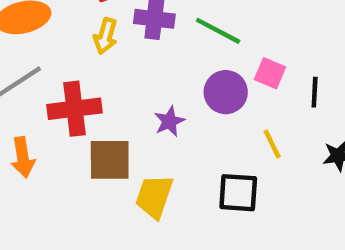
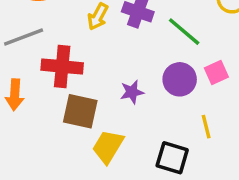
pink square: (270, 73) -> (216, 72), turned 30

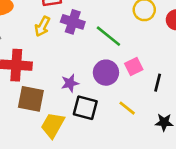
yellow line: (206, 127) -> (127, 108), turned -36
black square: (172, 158) -> (85, 108), moved

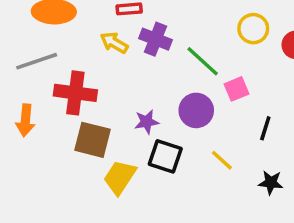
yellow arrow: (42, 26) -> (114, 43), turned 90
pink square: (134, 67) -> (237, 89), moved

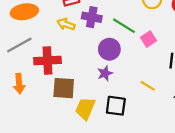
purple circle: (196, 110) -> (109, 49), moved
purple star: (147, 122) -> (105, 73), moved
black square: (165, 156) -> (116, 106), moved

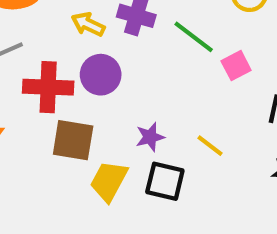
purple circle: (109, 49) -> (101, 75), moved
purple star: (105, 73) -> (150, 137), moved
yellow line: (148, 86) -> (210, 146), moved

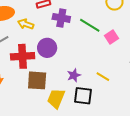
yellow arrow: (88, 24) -> (26, 24), moved

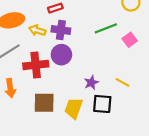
purple cross: (61, 18) -> (61, 30), moved
green line: (90, 25) -> (106, 28), turned -50
brown square: (37, 80) -> (44, 103), moved

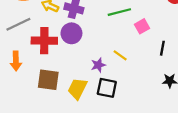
yellow line: (122, 82) -> (120, 55), moved

